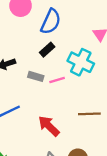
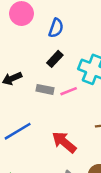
blue semicircle: (51, 22) -> (56, 28), size x0.7

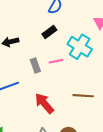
gray rectangle: (45, 89) -> (35, 65), moved, turned 48

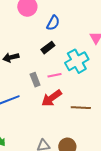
cyan cross: (80, 47) -> (77, 61), turned 30
red arrow: (44, 103) -> (52, 98), moved, turned -85

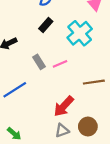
pink line: (55, 75) -> (60, 64), moved
red arrow: (52, 98) -> (64, 106), moved

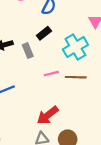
gray rectangle: (39, 62) -> (28, 51), moved
brown line: (94, 82) -> (76, 77), moved

